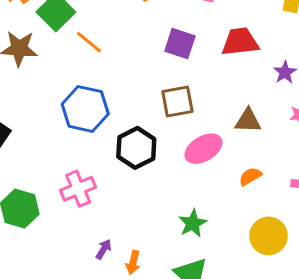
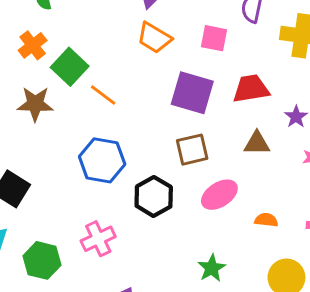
purple square: (180, 44) -> (192, 93), size x1.4
brown triangle: (248, 121) -> (257, 143), moved
orange semicircle: (250, 176) -> (266, 220), turned 40

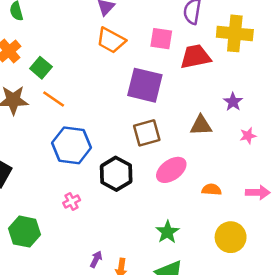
green square: (70, 67) -> (41, 68), size x0.7
red trapezoid: (251, 89) -> (196, 57), moved
orange line: (103, 95) -> (54, 99), moved
pink cross: (98, 239) -> (72, 201), moved, size x0.6

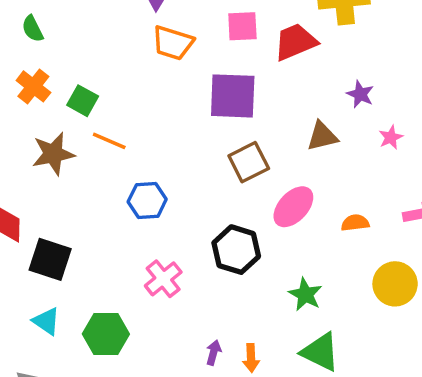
blue hexagon: (71, 145) -> (147, 200), size x0.7
black hexagon: (116, 174) -> (236, 250), moved
pink cross: (72, 201) -> (163, 279), size x1.5

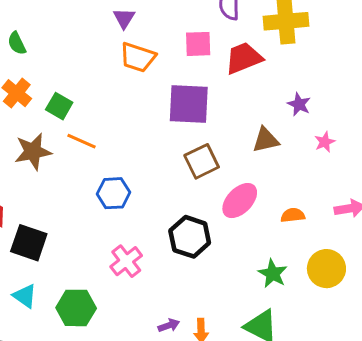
green star: (305, 294) -> (273, 274), moved
purple arrow: (214, 353) -> (169, 325), turned 54

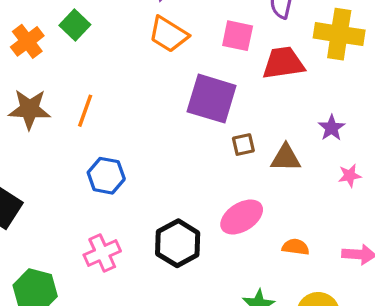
green square: (59, 106) -> (75, 25), moved
orange line: (82, 141) -> (85, 111), turned 72
brown square: (202, 161) -> (243, 145), moved, size x0.6

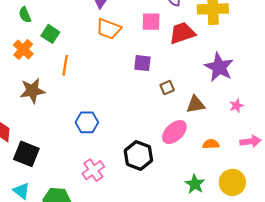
purple square: (212, 99) -> (142, 63), size x0.6
orange line: (85, 111) -> (65, 65), moved
purple star: (332, 128) -> (219, 67), size x1.8
brown triangle: (286, 158) -> (196, 104), moved
pink star: (350, 176) -> (236, 106), moved

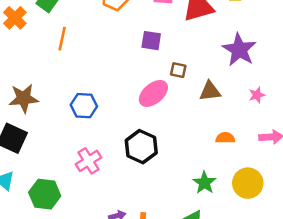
brown square: (167, 88) -> (178, 70), turned 32
brown star: (32, 91) -> (24, 98), moved
pink ellipse: (174, 132) -> (153, 93), moved

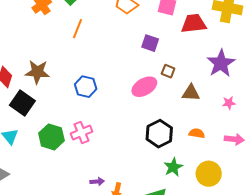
black hexagon: (141, 147) -> (159, 134), moved
green hexagon: (45, 194) -> (51, 137), moved

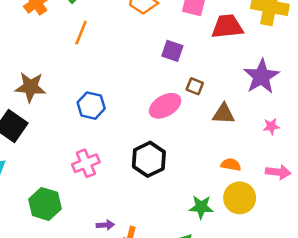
black hexagon: (159, 134) -> (149, 159), moved
green hexagon: (51, 137) -> (45, 204), moved
green star: (173, 167) -> (201, 207), turned 30
yellow circle: (209, 174) -> (240, 198), moved

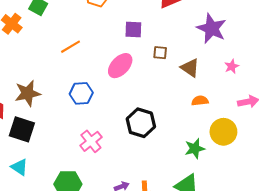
orange line: (81, 33) -> (70, 47), moved, turned 54
pink ellipse: (165, 106) -> (120, 66), moved
brown triangle: (224, 114) -> (190, 68), turned 48
orange semicircle: (231, 165) -> (200, 101), moved

